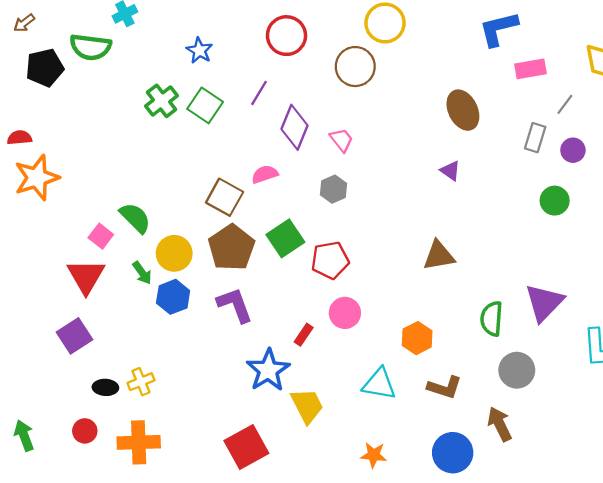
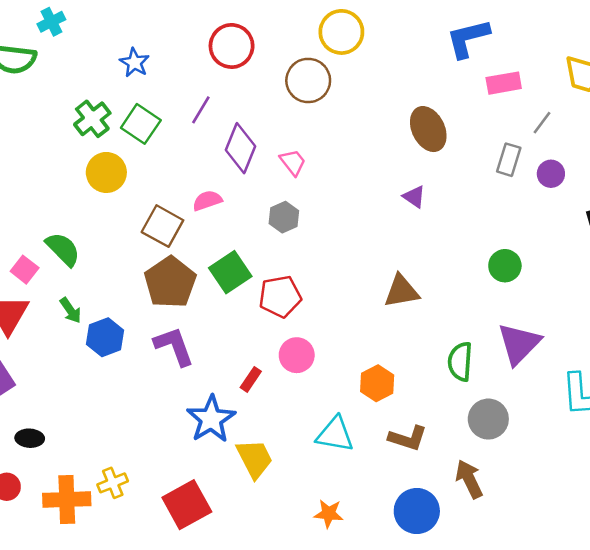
green circle: (555, 201) -> (505, 266), moved
yellow circle: (174, 253) -> (106, 172), moved
yellow cross: (141, 382) -> (113, 483), moved

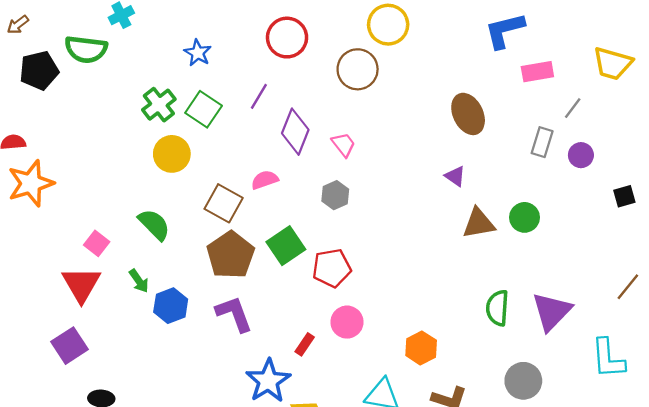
green semicircle: (63, 249) -> (154, 224), moved
green circle: (505, 266) -> (524, 217), moved
brown triangle: (401, 291) -> (479, 223), moved
green semicircle: (460, 362) -> (497, 308), moved

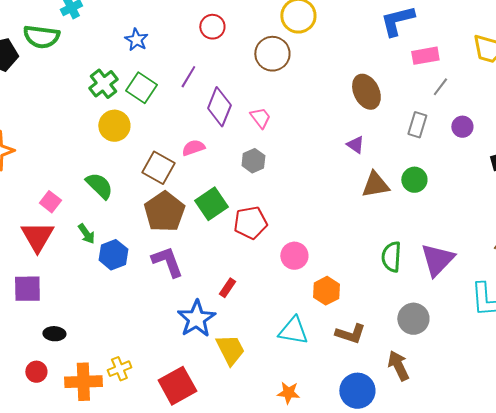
red circle: (287, 38) -> (212, 27), size x0.7
gray line: (573, 108) -> (440, 87), moved
gray rectangle: (542, 142) -> (417, 125), moved
pink circle: (347, 322) -> (294, 256), moved
purple square: (70, 346) -> (27, 289), turned 32

